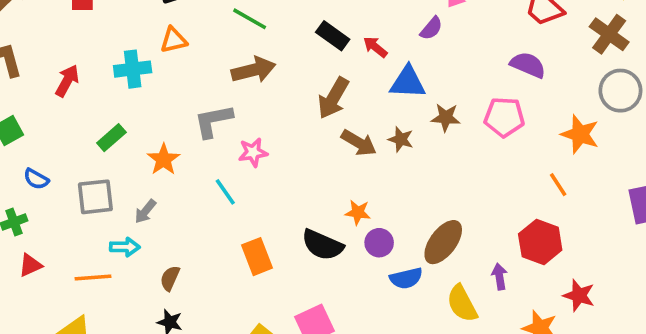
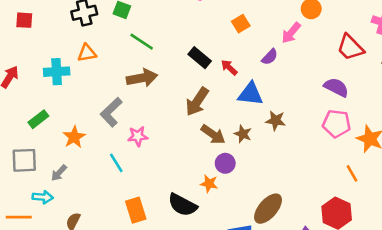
pink pentagon: (504, 117) -> (337, 124), moved
gray L-shape: (213, 121) -> (111, 112), turned -36
purple circle: (379, 243) -> (225, 163), moved

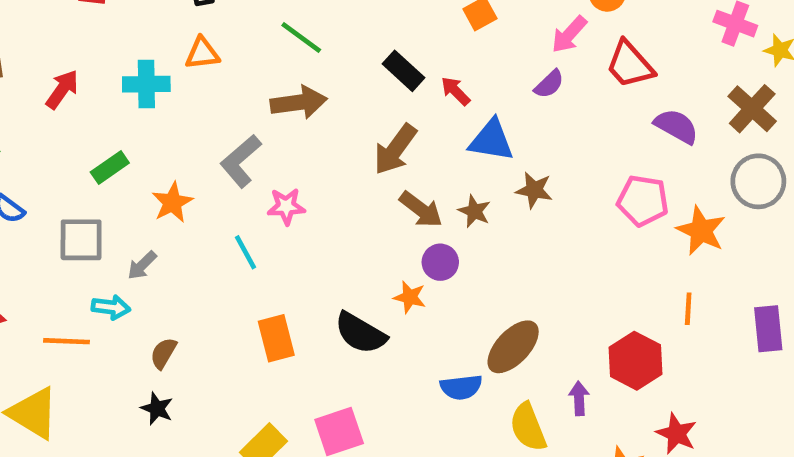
red trapezoid: (350, 47) -> (630, 65), moved
purple semicircle: (270, 57) -> (549, 84), moved
purple semicircle: (336, 87) -> (676, 126), moved
orange line: (352, 173) -> (688, 309), moved, turned 30

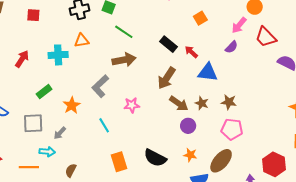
brown star: (534, 190) -> (229, 102), moved
pink pentagon: (643, 201) -> (232, 129), moved
pink star: (286, 206) -> (132, 105), moved
orange star: (410, 297) -> (190, 155), moved

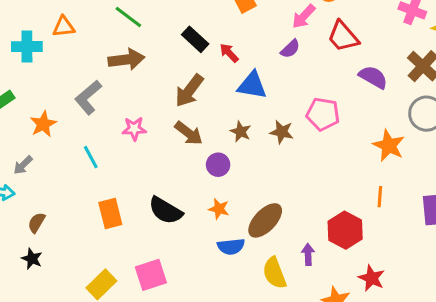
brown arrow: (179, 104) -> (189, 133), moved
pink pentagon: (232, 129) -> (323, 114), moved

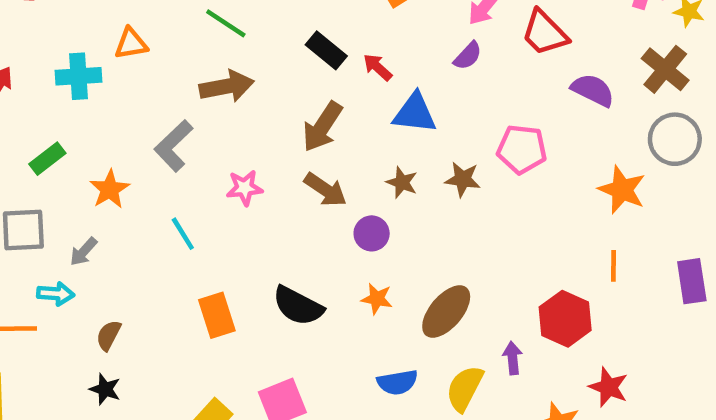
blue semicircle: (231, 246) -> (397, 382), moved
yellow semicircle: (274, 273) -> (465, 388), turned 52

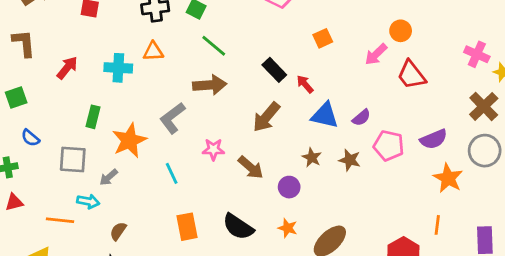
purple semicircle: (468, 56) -> (361, 118), moved
purple semicircle: (593, 90) -> (434, 139), moved, turned 124
green rectangle: (47, 159) -> (93, 117), turned -45
orange star: (110, 189) -> (129, 140), size x1.4
brown arrow: (325, 190) -> (251, 167), moved

